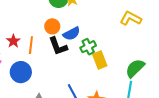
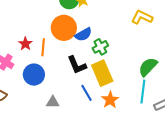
orange circle: (52, 26) -> (64, 28), size x1.6
black L-shape: (58, 46) -> (77, 65), moved
yellow rectangle: (100, 60) -> (102, 73), moved, size x1.4

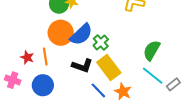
blue semicircle: (83, 34) -> (81, 34), size x1.4
black L-shape: (77, 65) -> (82, 66), turned -35
cyan line: (143, 92) -> (153, 76), turned -45

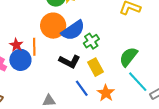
green semicircle: (152, 50) -> (128, 57), moved
yellow rectangle: (109, 67) -> (96, 67), size x0.7
blue circle: (43, 85) -> (20, 60), moved

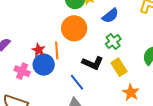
blue semicircle: (73, 30) -> (110, 16), moved, size x0.7
blue line: (82, 88) -> (77, 82), moved

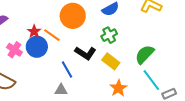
orange line: (57, 51) -> (52, 35), turned -60
yellow rectangle: (119, 67) -> (111, 61), turned -30

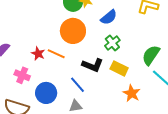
blue circle: (37, 47) -> (46, 93), moved

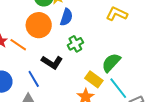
blue semicircle: (109, 17) -> (66, 17), moved, turned -42
yellow rectangle: (119, 68) -> (94, 79), moved

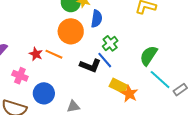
blue line: (34, 79) -> (105, 60), moved
yellow rectangle: (94, 79) -> (118, 86), moved

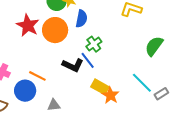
red star: (36, 54) -> (28, 25), moved, size x1.6
orange line: (54, 54) -> (37, 76), moved
green semicircle: (149, 56) -> (154, 46), moved

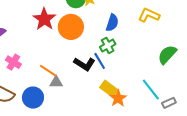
blue semicircle: (82, 19) -> (112, 23), moved
blue circle: (25, 91) -> (33, 98), moved
gray triangle: (54, 105) -> (56, 82), moved

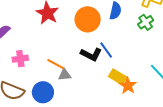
orange circle: (71, 27) -> (88, 19), moved
green cross: (108, 45) -> (146, 22), moved
pink cross: (13, 62) -> (20, 59), turned -35

